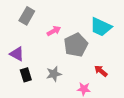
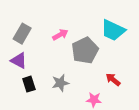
gray rectangle: (27, 16) -> (22, 34), moved

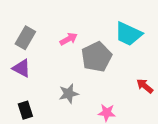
red arrow: (113, 80) -> (145, 86), moved
black rectangle: (29, 84) -> (25, 110), moved

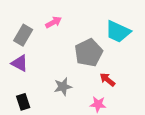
pink arrow: (69, 39) -> (54, 22), moved
red arrow: (145, 86) -> (107, 80), moved

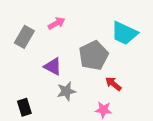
purple triangle: (20, 63) -> (53, 67), moved

